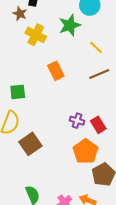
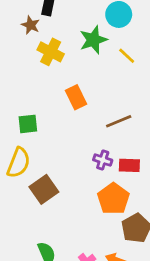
yellow line: (96, 48) -> (127, 56), moved
brown line: (99, 74) -> (119, 121), moved
red rectangle: (98, 125) -> (129, 165), turned -56

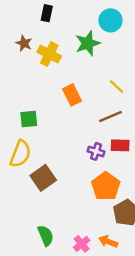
brown star: (31, 25) -> (24, 43), moved
yellow line: (127, 56) -> (117, 87), moved
red rectangle: (129, 165) -> (120, 145), moved

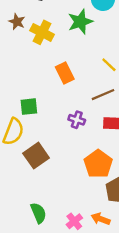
green square: (29, 119) -> (29, 107), moved
purple cross: (96, 151) -> (77, 120), moved

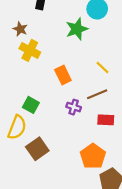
yellow cross: (42, 32) -> (30, 50), moved
green square: (29, 107) -> (31, 105), turned 35
purple cross: (77, 120) -> (74, 107), moved

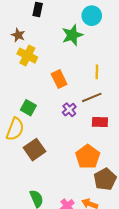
yellow line: (102, 68) -> (97, 72), turned 48
purple cross: (74, 107) -> (69, 110), turned 32

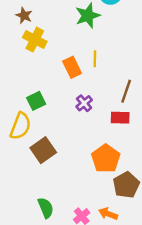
yellow line: (97, 72) -> (95, 59), moved
brown line: (92, 97) -> (126, 91), moved, turned -48
green square: (28, 108) -> (36, 101), turned 35

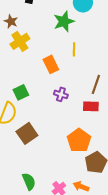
yellow cross: (35, 40) -> (20, 41), turned 30
yellow line: (95, 59) -> (74, 49), moved
purple cross: (84, 103) -> (61, 94), turned -32

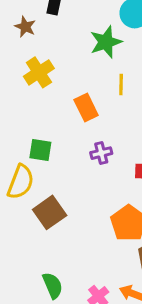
brown star: (11, 21) -> (25, 27), moved
green square: (21, 92) -> (40, 150), turned 35
purple cross: (61, 94) -> (101, 153), turned -32

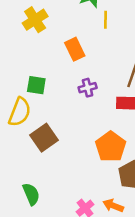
yellow line: (121, 85) -> (106, 20), moved
green semicircle: (53, 285) -> (31, 194), moved

